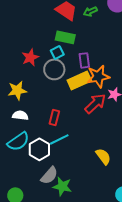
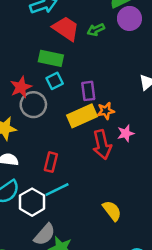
green rectangle: (65, 37) -> (51, 58), moved
gray circle: (54, 69) -> (33, 105), moved
orange star: (98, 76) -> (106, 111), size x0.6
red arrow: (95, 103) -> (102, 145), turned 120

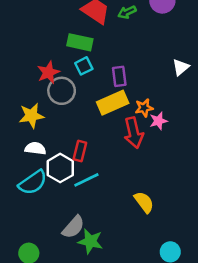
orange star: (106, 111) -> (144, 108), moved
white hexagon: (32, 202) -> (60, 168), moved

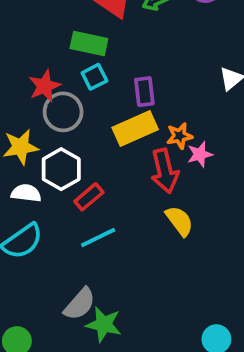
red rectangle: (80, 151) -> (89, 197), turned 36
white hexagon: (60, 168) -> (61, 169), moved
yellow semicircle: (144, 202) -> (179, 221), moved

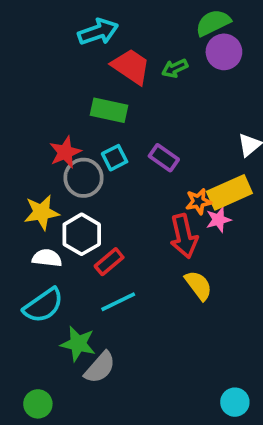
cyan square: (94, 77) -> (115, 158), moved
purple rectangle: (144, 92) -> (164, 158), turned -48
yellow rectangle: (135, 128) -> (229, 192), moved
green star: (104, 324) -> (78, 344), moved

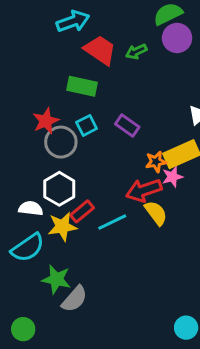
yellow star: (42, 212) -> (62, 227), moved
red arrow: (184, 236) -> (144, 190), turned 84
yellow semicircle: (198, 285) -> (156, 213), moved
cyan line: (118, 302) -> (112, 222), moved

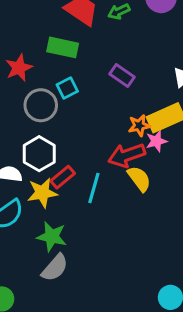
red star: (46, 121) -> (19, 68), moved
purple rectangle: (127, 125) -> (122, 76), moved
cyan line: (112, 222) -> (94, 188), turned -48
green star: (56, 279) -> (52, 236), moved

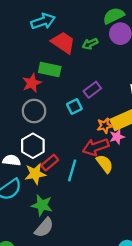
red star: (19, 68) -> (32, 83), moved
purple rectangle: (122, 76) -> (92, 90), turned -72
cyan square: (67, 88) -> (74, 107), moved

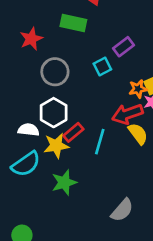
red star: (32, 83) -> (31, 39), moved
green star: (42, 205) -> (64, 182), turned -30
gray semicircle: (44, 228) -> (122, 210), moved

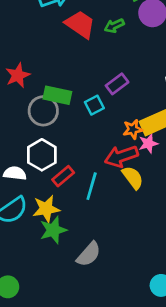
green rectangle: (73, 23) -> (57, 95), moved
yellow star: (56, 146) -> (46, 209), moved
gray semicircle: (122, 210) -> (89, 254), moved

